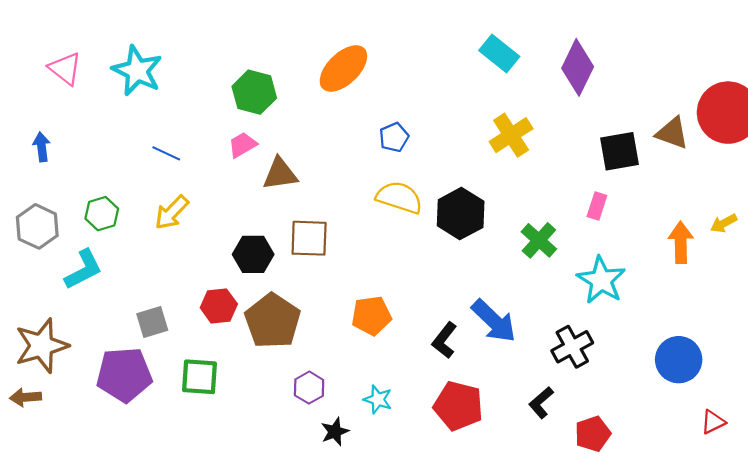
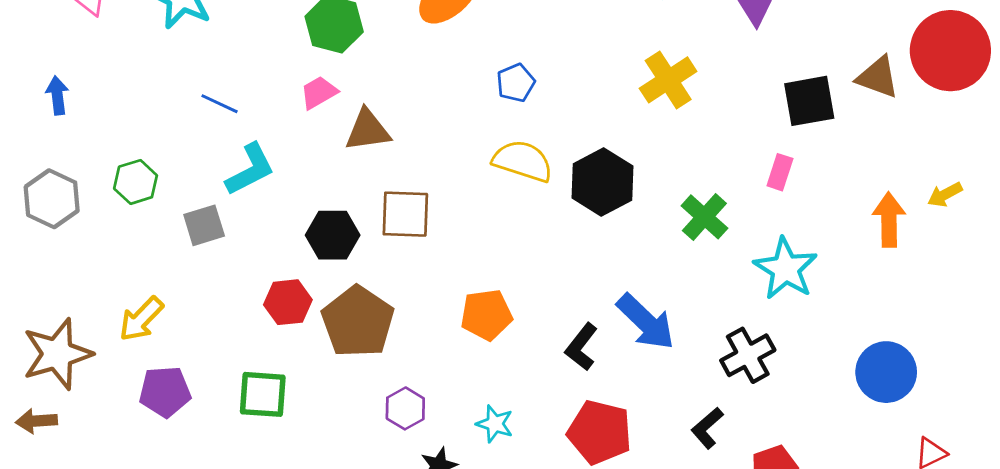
yellow arrow: (172, 212) -> (141, 319), moved
cyan L-shape: (83, 269) -> (250, 169), moved
gray square: (152, 322) -> (204, 225), moved
purple pentagon: (124, 375) -> (165, 392), size x0.7

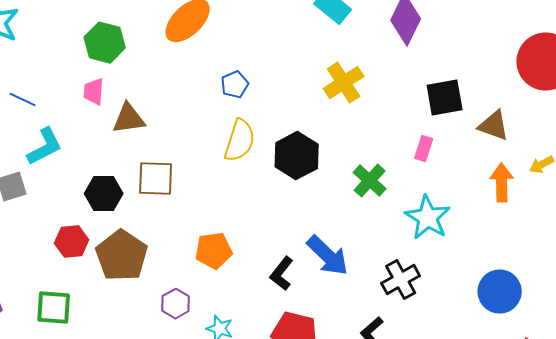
brown triangle: (878, 77) -> (494, 126), moved
pink trapezoid: (319, 93) -> (94, 92), turned -56
yellow semicircle: (523, 161) -> (240, 141), turned 90
purple hexagon: (405, 408) -> (176, 304), moved

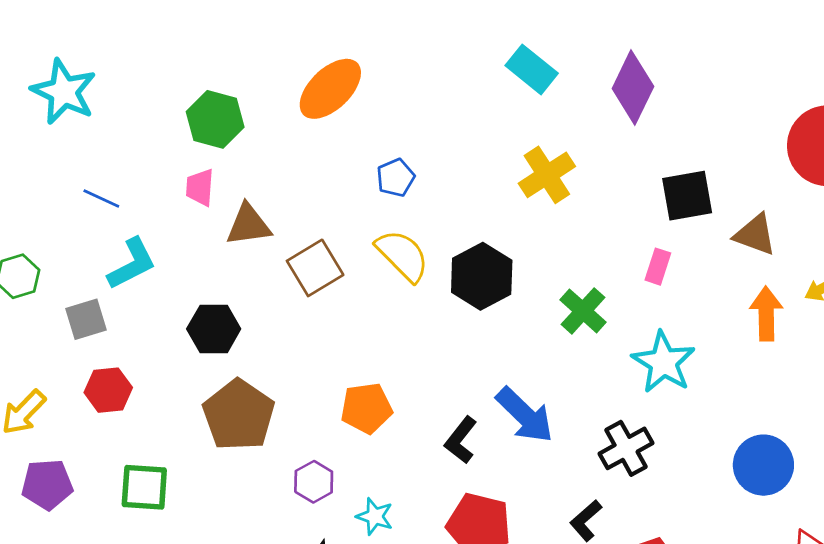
yellow semicircle: (240, 141) -> (403, 255), turned -63
brown square: (156, 179) -> (315, 268), moved, turned -33
red hexagon: (72, 242) -> (108, 390), moved

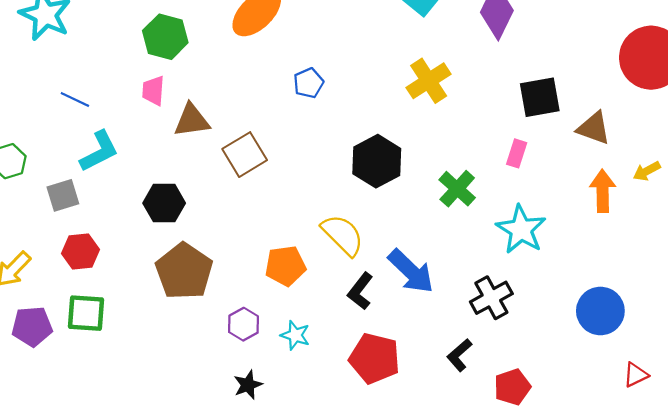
yellow semicircle: (403, 255) -> (343, 235), moved
green square: (144, 487) -> (86, 313), moved
cyan star: (375, 516) -> (295, 335), moved

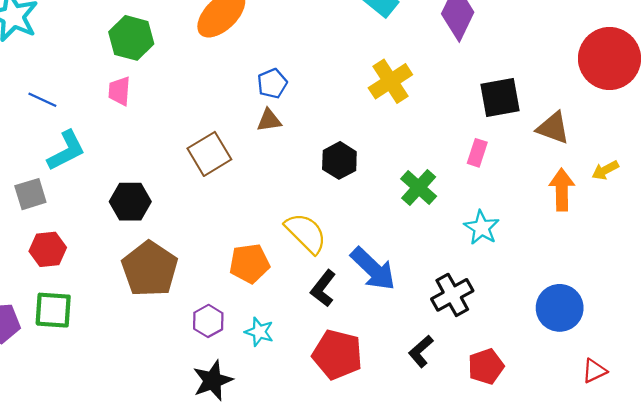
brown triangle: (192, 120) -> (269, 120), moved, size x0.7
black hexagon: (377, 161) -> (339, 160), size x0.7
cyan star: (521, 229) -> (482, 228), size x0.7
black star: (248, 385) -> (213, 381), size x1.4
red pentagon: (512, 387) -> (486, 366), moved

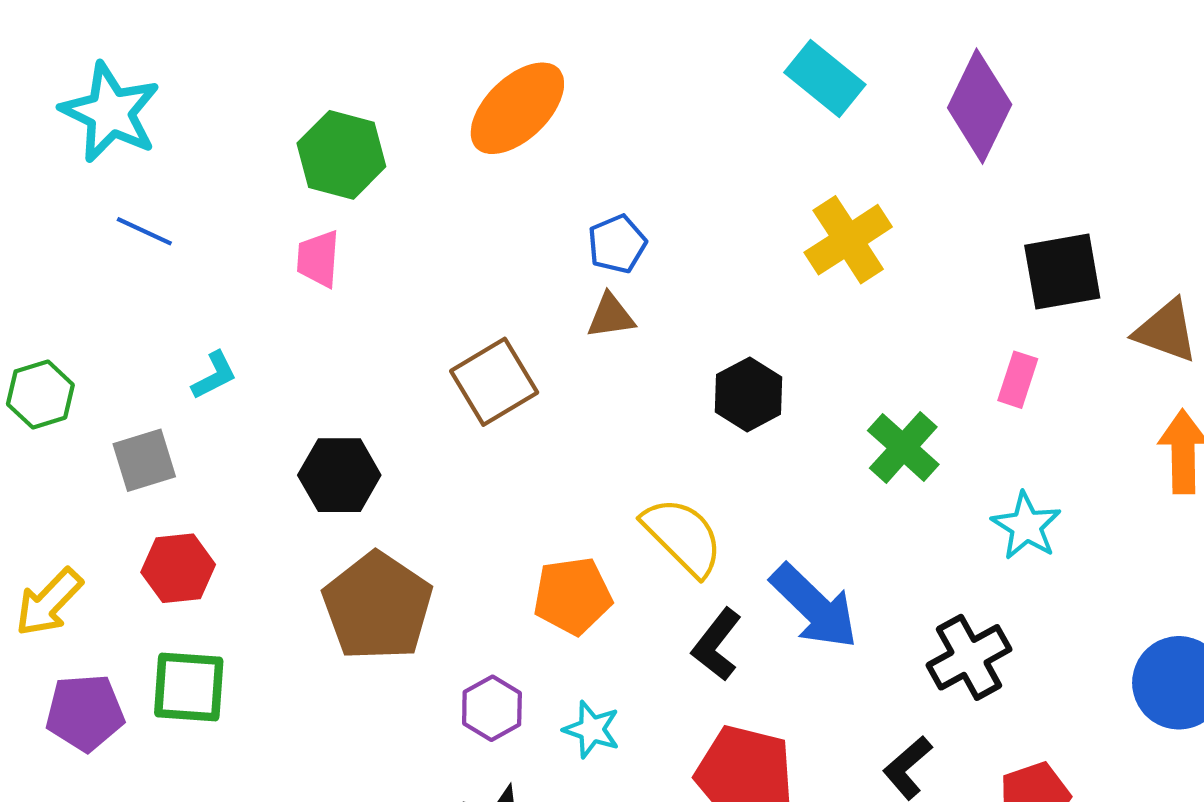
blue line: (42, 100) -> (144, 231), moved
cyan L-shape: (66, 151) -> (214, 375), size x0.6

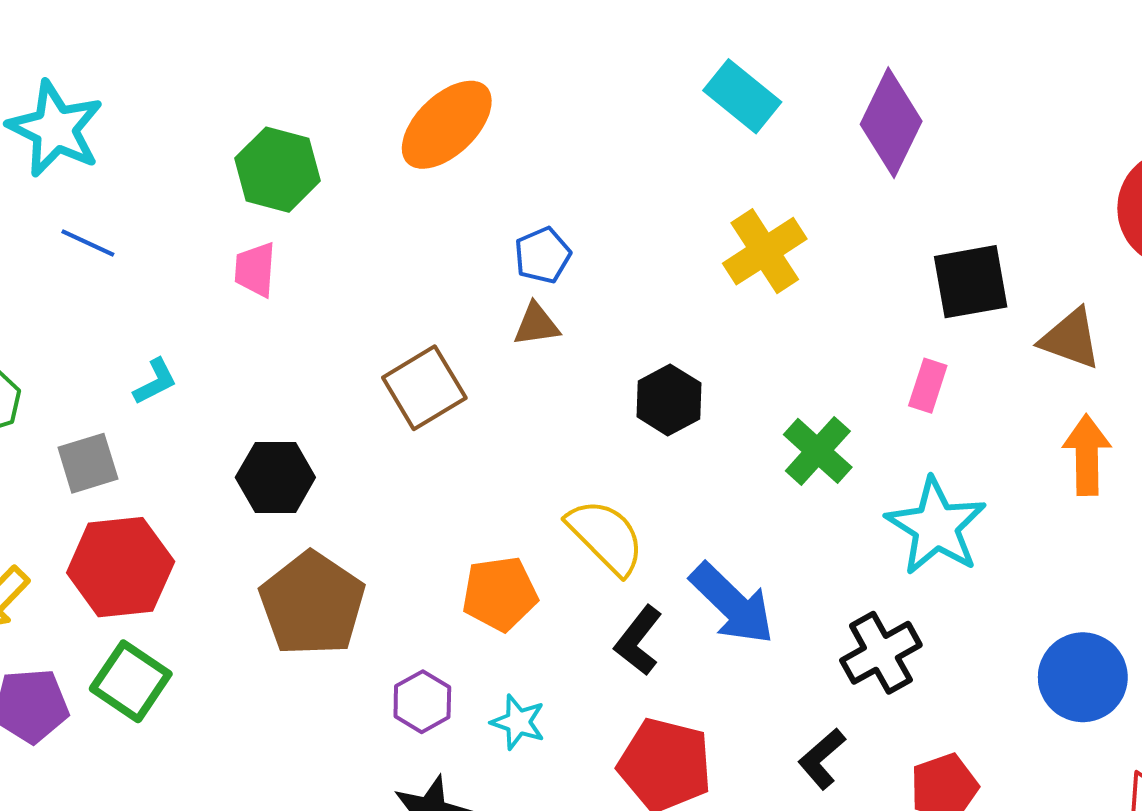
cyan star: (1026, 526) -> (936, 526), size x1.5
red hexagon: (178, 568) -> (121, 567), size x1.5
green square: (189, 687) -> (131, 681), turned 30

